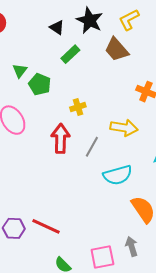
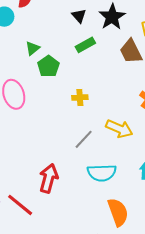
red arrow: (61, 139) -> (49, 178), moved

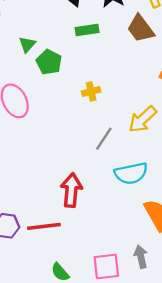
green rectangle: (85, 45) -> (87, 30), turned 30
yellow arrow: (119, 129) -> (142, 119), turned 124
red line: (20, 205) -> (44, 226), turned -36

